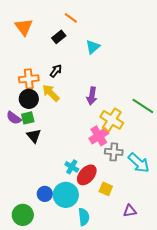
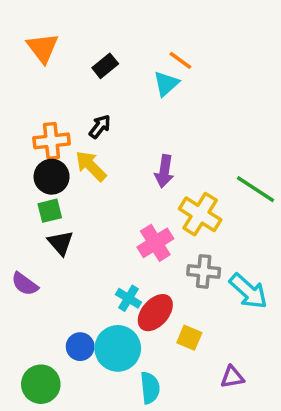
orange line: (71, 18) -> (180, 60), moved
purple semicircle: (14, 118) -> (25, 284), moved
pink cross: (99, 136) -> (155, 243), moved

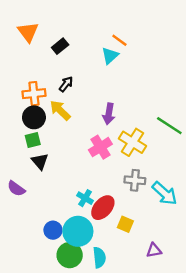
black rectangle: (105, 66) -> (60, 46), moved
pink cross: (155, 243) -> (100, 147), moved
green circle: (41, 384) -> (70, 255), moved

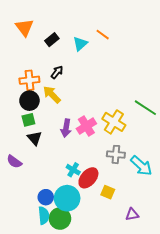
cyan triangle: (110, 56) -> (80, 44), moved
purple arrow: (109, 114) -> (66, 128), moved
cyan semicircle: (99, 257) -> (44, 215), moved

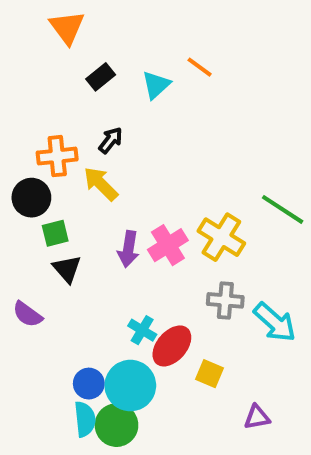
orange triangle: (24, 27) -> (67, 27), moved
black circle: (29, 101) -> (31, 198), moved

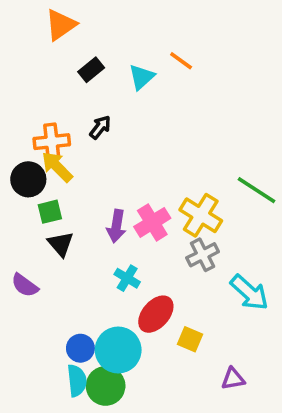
orange triangle: (67, 27) -> (61, 25), turned 32
yellow arrow: (101, 184) -> (57, 167), moved
gray cross: (225, 300) -> (203, 255), moved, turned -32
cyan cross: (142, 330) -> (127, 278), moved

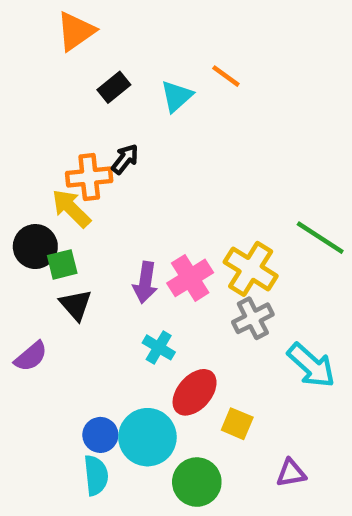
orange cross: (52, 142) -> (89, 177), moved
black circle: (28, 179) -> (35, 247), moved
purple semicircle: (25, 285) -> (31, 356), turned -76
green circle: (106, 386) -> (197, 482), moved

